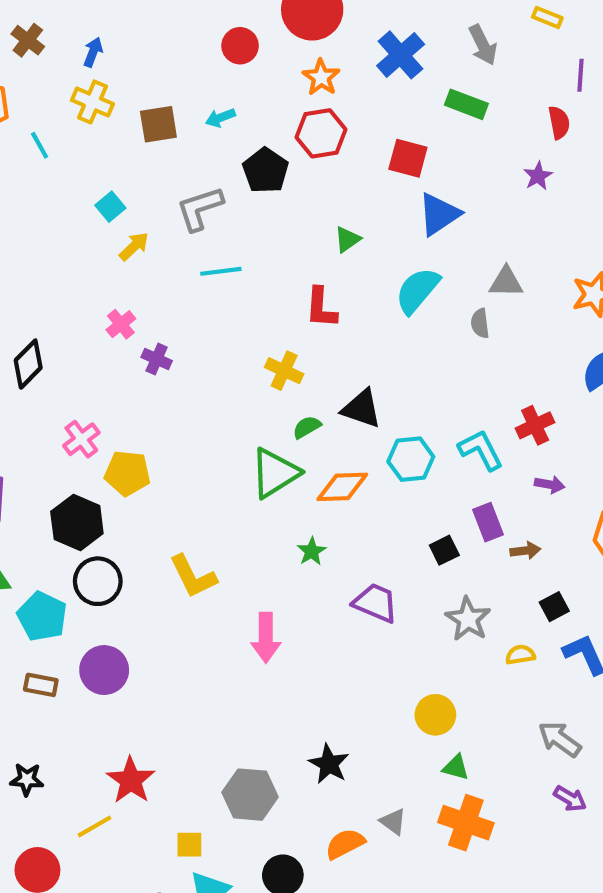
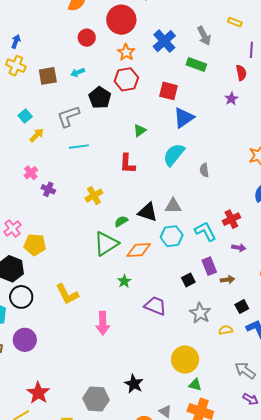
gray triangle: (506, 282) -> (173, 206), moved
yellow cross: (284, 371) -> (94, 196), moved, turned 36
yellow circle: (435, 715) -> (185, 359), size x1.4

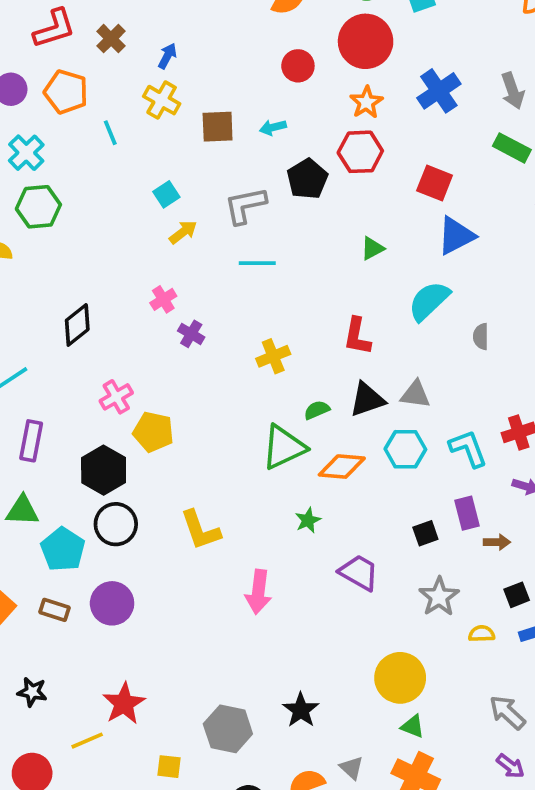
green rectangle: (196, 64) -> (512, 148), moved
red L-shape: (127, 164) -> (357, 336), moved
black triangle: (148, 212) -> (367, 399), turned -45

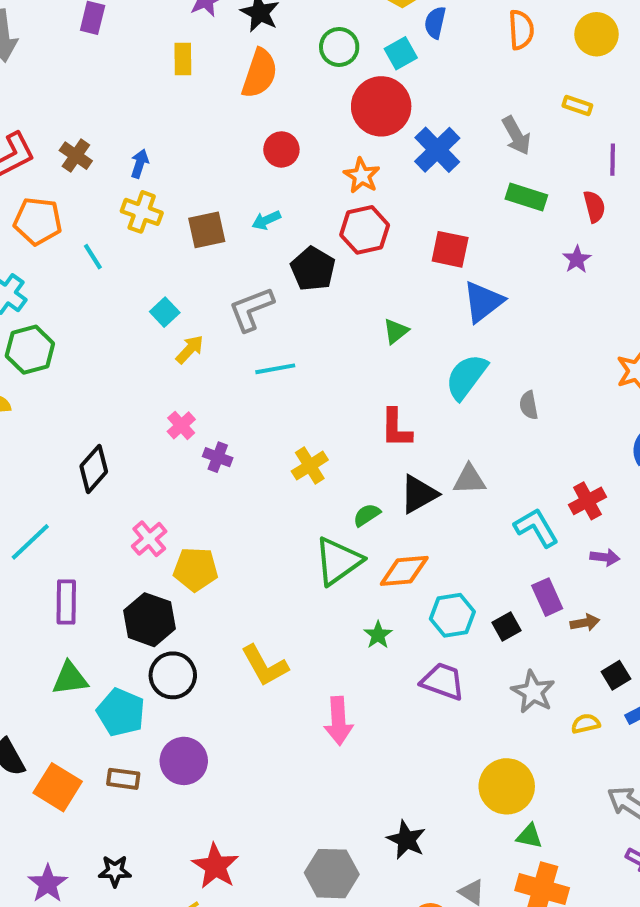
red circle: (366, 41) -> (381, 106), moved
cyan hexagon: (405, 449) -> (452, 615), moved

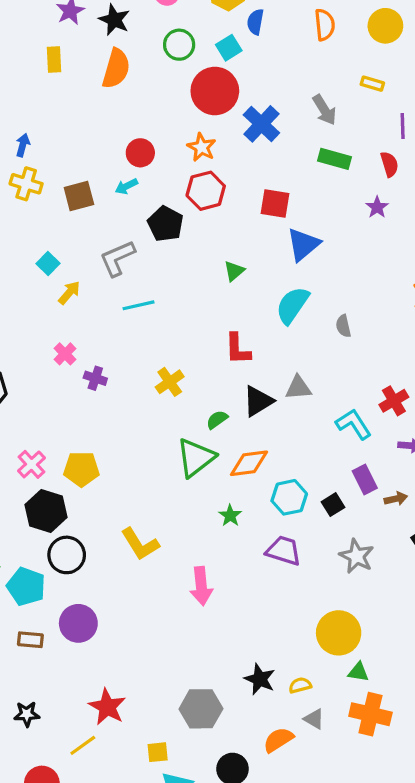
red circle: (281, 149) -> (140, 153), moved
pink cross: (149, 539) -> (32, 464), moved
yellow semicircle: (586, 724) -> (300, 685), moved

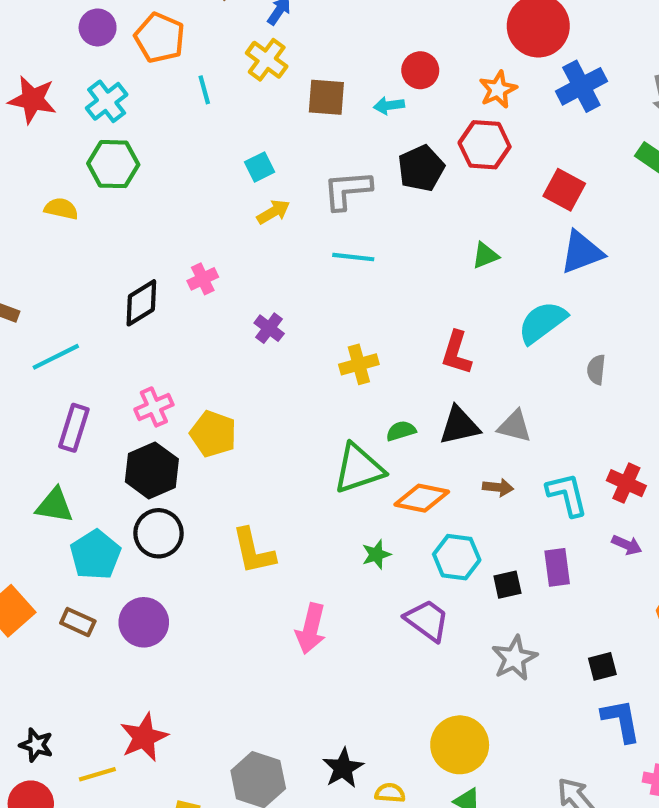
pink cross: (65, 354) -> (203, 279), moved
red cross: (394, 401) -> (626, 483), turned 36
brown arrow: (396, 499) -> (498, 487), moved
black star: (27, 714) -> (36, 745), moved

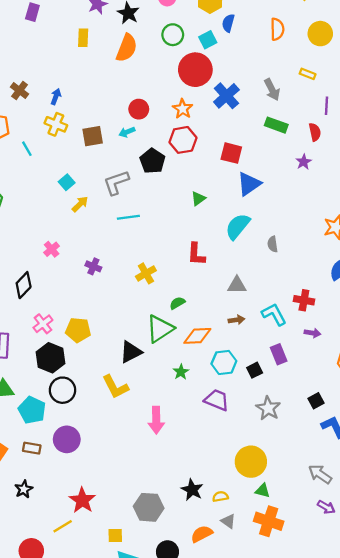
black diamond: (141, 303) -> (24, 285), moved
black triangle: (459, 426) -> (131, 352), moved
black star: (36, 745) -> (24, 489), moved, turned -30

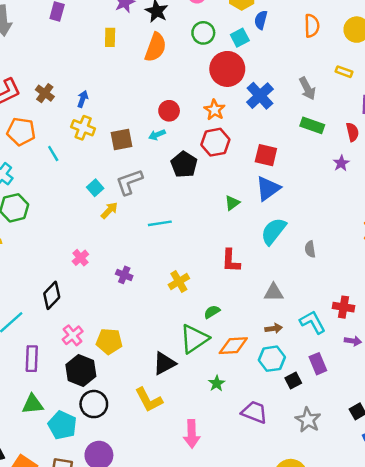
gray L-shape: (116, 183) -> (129, 182), moved
blue triangle: (249, 184) -> (268, 189), moved
cyan hexagon: (224, 362) -> (272, 359), moved

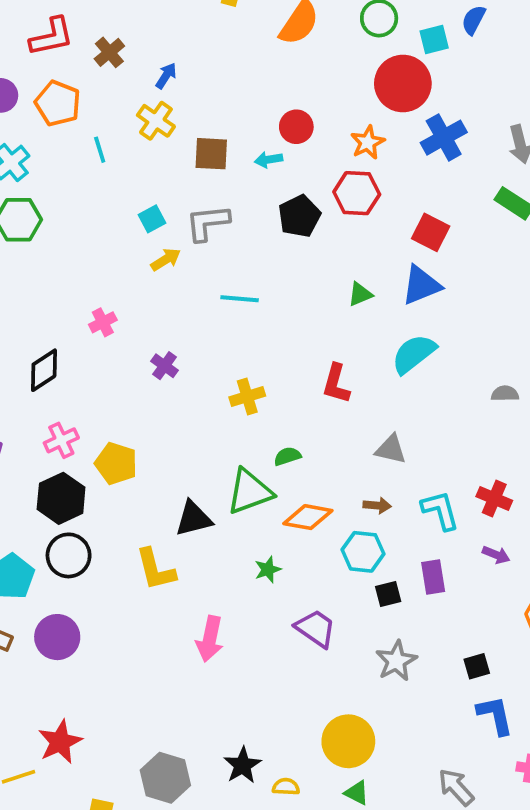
gray semicircle: (310, 249) -> (505, 394), moved, turned 84

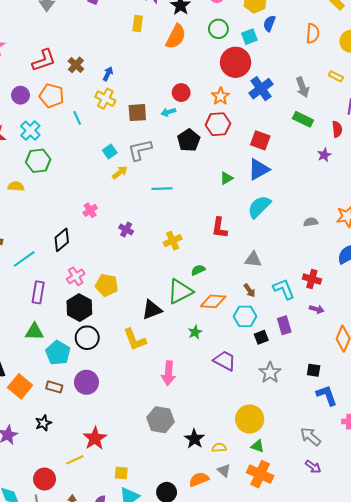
brown arrow: (377, 505) -> (250, 291), turned 56
black square: (477, 666) -> (314, 370), turned 32
gray hexagon: (165, 778) -> (160, 420), moved

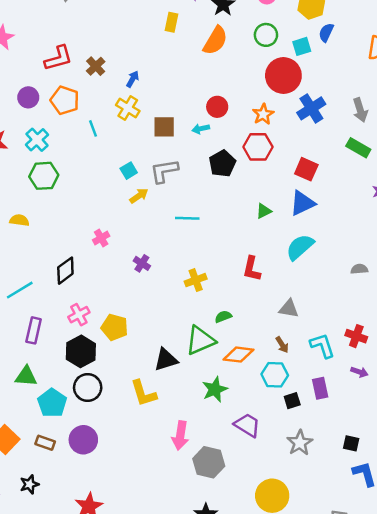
yellow semicircle: (16, 186) -> (19, 220), moved
green star: (195, 332) -> (215, 389), size x1.5
gray hexagon: (160, 420) -> (209, 462), moved

